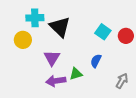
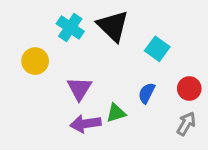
cyan cross: (35, 18) -> (70, 27), moved, turned 36
black triangle: (60, 27) -> (113, 26), moved
red circle: (126, 36) -> (189, 89), moved

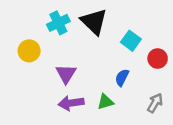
cyan cross: (70, 27) -> (58, 23), turned 30
red circle: (189, 89) -> (158, 59), moved
green triangle: (116, 113) -> (105, 102), moved

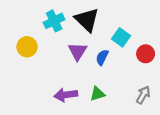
purple triangle: (66, 74) -> (77, 51), moved
blue semicircle: (122, 78) -> (102, 57), moved

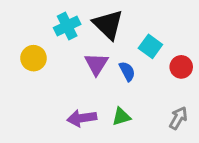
blue semicircle: (102, 57) -> (127, 71), turned 126

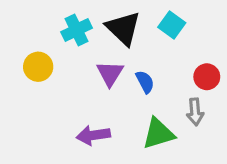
cyan square: (150, 46) -> (172, 25), moved
green triangle: (121, 117) -> (158, 134), moved, size x1.5
gray arrow: (178, 118) -> (195, 112), moved, turned 145

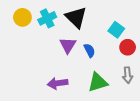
cyan square: (172, 25) -> (116, 30), moved
yellow circle: (38, 67) -> (22, 17), moved
gray arrow: (195, 112) -> (128, 75), moved

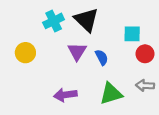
yellow circle: (22, 17) -> (25, 53), moved
cyan square: (116, 30) -> (132, 34), turned -35
gray arrow: (128, 75) -> (145, 85), turned 98

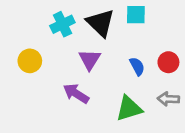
cyan square: (132, 34) -> (136, 15), moved
blue semicircle: (102, 57) -> (137, 66), moved
purple arrow: (65, 95) -> (76, 93), moved, turned 40

